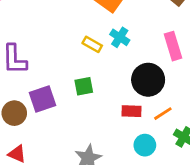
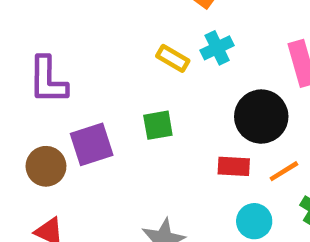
cyan cross: (120, 37) -> (217, 48), turned 30

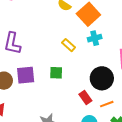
cyan cross: (217, 48) -> (95, 38), moved
red rectangle: (234, 166) -> (85, 97), turned 40

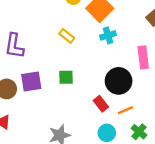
yellow rectangle: (69, 45) -> (67, 36), moved

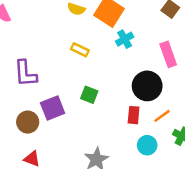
green square: (66, 77) -> (89, 95), turned 35
red rectangle: (101, 104) -> (134, 115), turned 56

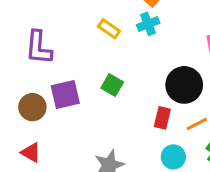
cyan cross: (125, 39) -> (148, 24), moved

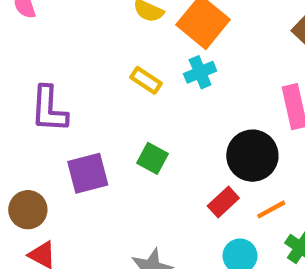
brown circle: (32, 107) -> (28, 210), moved
red rectangle: (162, 118) -> (223, 202), turned 35

